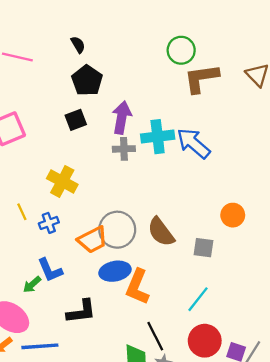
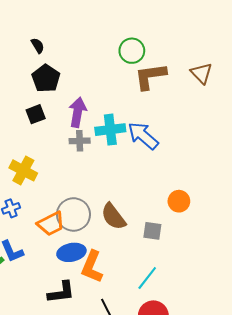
black L-shape: (81, 312) -> (61, 292), moved

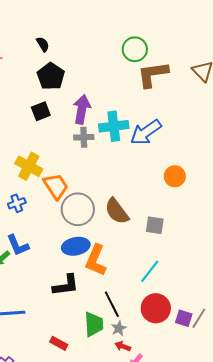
blue arrow: (143, 136) -> (146, 132), turned -76
orange circle: (179, 201) -> (175, 176), moved
orange trapezoid: (51, 224) -> (56, 186), moved, turned -96

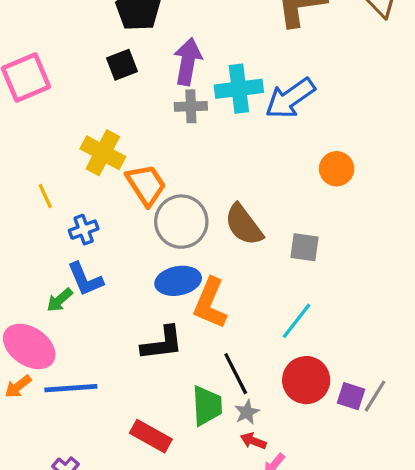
blue cross: (17, 203) -> (84, 230), moved
red rectangle: (59, 343) -> (151, 436), size x1.4

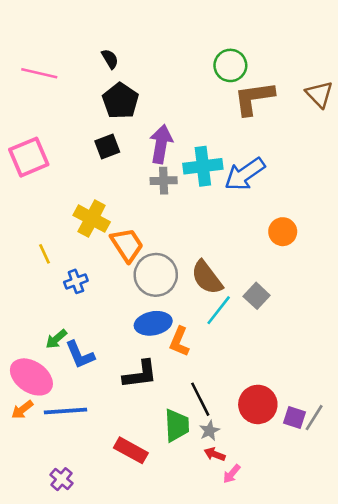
gray square: (305, 247) -> (257, 296), turned 35
blue L-shape: (85, 279) -> (80, 355), moved
orange L-shape: (210, 303) -> (179, 342), size x0.7
cyan line: (297, 321) -> (219, 310), moved

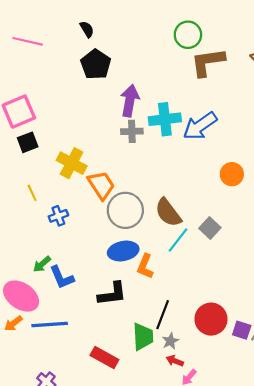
black square: (107, 147) -> (28, 142), moved
black line: (200, 399) -> (163, 315), turned 48

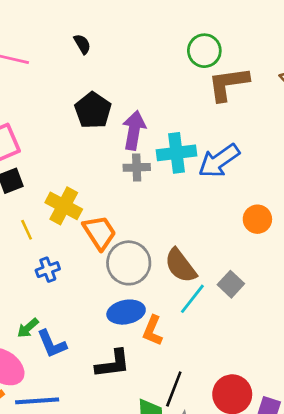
black pentagon: (96, 64) -> (93, 110), moved
yellow line: (32, 193) -> (27, 230), moved

